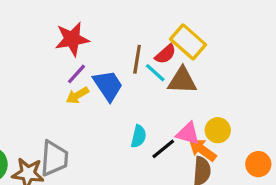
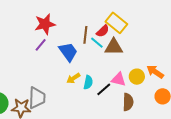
purple line: (76, 74) -> (41, 45), moved
yellow arrow: (77, 95) -> (73, 78), moved
orange arrow: (203, 150) -> (155, 72), moved

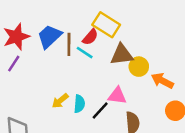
brown triangle: (114, 47) -> (122, 55), moved
blue trapezoid: (68, 52) -> (49, 36), moved, turned -90
yellow circle: (137, 77) -> (139, 67), moved

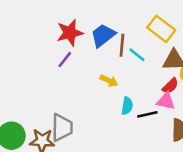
red semicircle: (90, 37) -> (170, 86), moved
yellow arrow: (60, 101) -> (109, 81), moved, turned -120
black line: (100, 110) -> (147, 114), turned 30

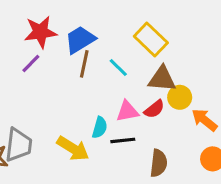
brown line: (122, 45) -> (84, 64), moved
yellow arrow: (109, 81) -> (73, 148), moved, size x1.5
pink triangle: (166, 101) -> (127, 111), moved, turned -30

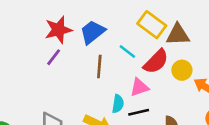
brown line: (84, 64) -> (99, 66), moved
brown triangle: (162, 79) -> (178, 35), moved
red semicircle: (154, 109) -> (156, 62), moved, size x1.5

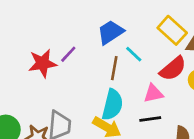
red star: (58, 30) -> (43, 63), moved
cyan line: (127, 52) -> (134, 54), moved
cyan semicircle: (118, 104) -> (112, 105), moved, size x1.6

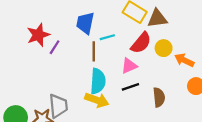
blue trapezoid: (111, 32) -> (85, 23), turned -35
cyan line: (134, 54) -> (107, 37), turned -48
red star: (43, 63) -> (38, 35), moved

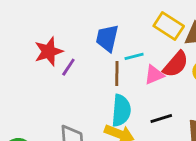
pink triangle: (129, 66) -> (154, 75), moved

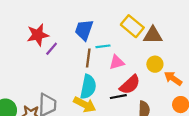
red semicircle: (176, 64) -> (130, 85), moved

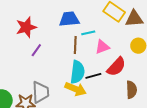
blue trapezoid: (84, 30) -> (69, 19), turned 70
purple line: (52, 49) -> (36, 50), moved
black line: (118, 97) -> (93, 76), moved

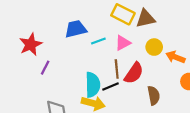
brown line: (75, 45) -> (117, 69), moved
pink triangle: (102, 47) -> (123, 43), moved

